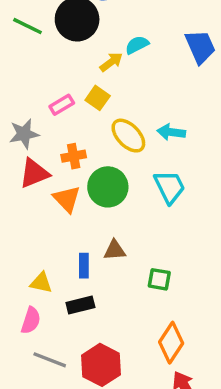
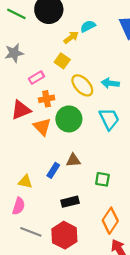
pink rectangle: (62, 105) -> (36, 78), moved
gray star: (24, 134) -> (14, 53), moved
blue rectangle: (84, 266) -> (53, 170), turned 32
black rectangle: (80, 305) -> (70, 202), moved

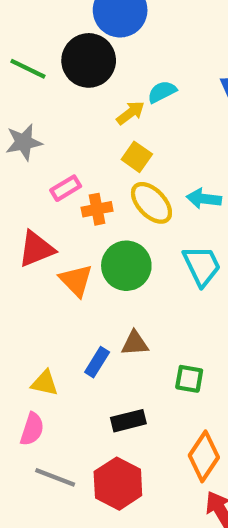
yellow square: (62, 61) -> (137, 157), moved
orange cross: (47, 99) -> (97, 209), moved

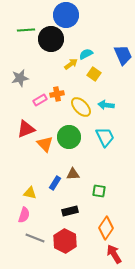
green line: (28, 69) -> (26, 30), moved, turned -30
yellow square: (137, 157) -> (94, 74), moved
orange cross: (97, 209) -> (57, 94), moved

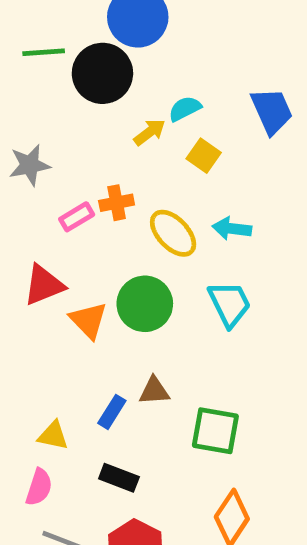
green square: (99, 191) -> (215, 431), size x1.5
black rectangle: (70, 211) -> (119, 478), moved, turned 35

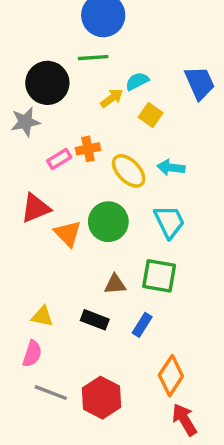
green line: (44, 52) -> (93, 58), moved
black circle: (102, 73) -> (47, 83), moved
blue rectangle: (112, 412) -> (142, 325), moved
green square: (215, 431) -> (159, 276), moved
black rectangle: (119, 478) -> (95, 320), moved

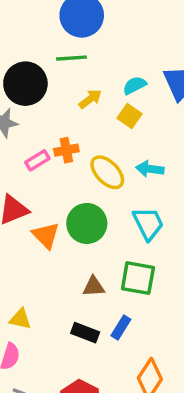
cyan semicircle: (137, 81) -> (135, 85), moved
black rectangle: (95, 320) -> (85, 333), moved

